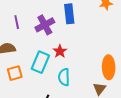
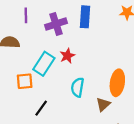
orange square: (15, 73) -> (25, 81), moved
cyan semicircle: (64, 77) -> (78, 87), moved

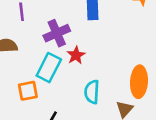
purple cross: (56, 24) -> (57, 33), moved

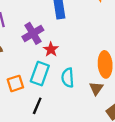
cyan rectangle: (49, 68) -> (40, 74), moved

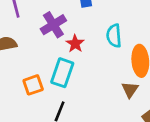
cyan semicircle: (68, 78) -> (114, 36), moved

